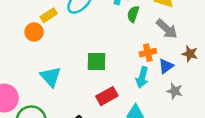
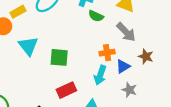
green semicircle: (133, 14) -> (96, 16), turned -88
cyan triangle: (51, 77) -> (28, 46), moved

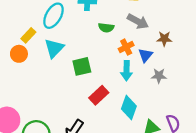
green semicircle: (96, 16) -> (106, 28), moved
cyan triangle: (28, 46) -> (54, 48), moved, turned 40

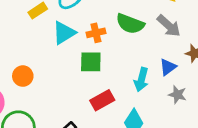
green semicircle: (106, 28) -> (130, 24), size x1.5
orange cross: (126, 47) -> (96, 33), moved
orange circle: (19, 54) -> (23, 76), moved

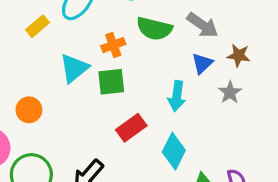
cyan triangle: (64, 33) -> (74, 68), moved
blue triangle: (168, 67) -> (202, 63), moved
gray star: (177, 95) -> (230, 92), moved, turned 30

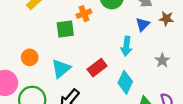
cyan triangle: (74, 68) -> (61, 69), moved
green square: (111, 82) -> (65, 29), moved
gray star: (230, 92) -> (162, 60), moved

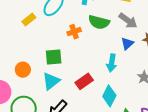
green square: (65, 29) -> (54, 57), moved

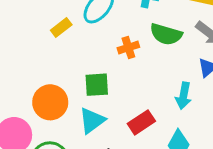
orange circle: (23, 70) -> (50, 102), size x1.5

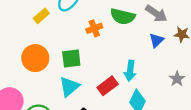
cyan arrow: (183, 96) -> (130, 71), moved
orange circle: (50, 102) -> (35, 58), moved

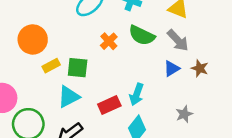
yellow rectangle: (41, 16) -> (51, 66), moved
orange cross: (94, 28) -> (109, 41), turned -35
orange circle: (35, 58) -> (33, 39), moved

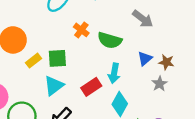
green semicircle: (142, 35) -> (110, 40), moved
brown star: (200, 68) -> (166, 62), moved
blue triangle: (172, 69) -> (145, 59), moved

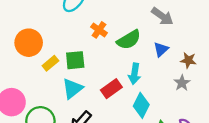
green semicircle: (110, 40) -> (129, 40), turned -45
blue triangle: (145, 59) -> (161, 49), moved

